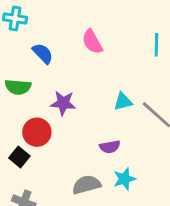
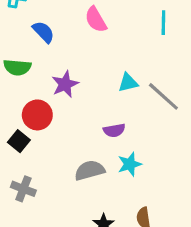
purple star: (63, 103) -> (65, 84), turned -30

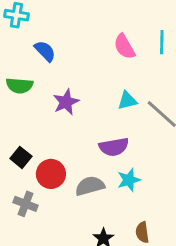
pink semicircle: (96, 20) -> (124, 47), moved
red circle: (37, 115) -> (51, 174), moved
purple semicircle: (114, 130) -> (114, 147), size x1.4

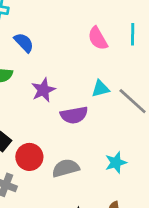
purple semicircle: (114, 147) -> (74, 115), moved
cyan star: (129, 180) -> (116, 163), moved

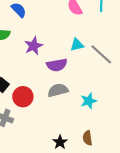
gray semicircle: (66, 168) -> (58, 90), moved

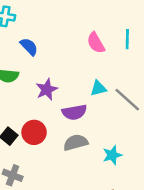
red circle: (23, 97) -> (34, 132), moved

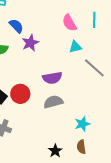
cyan triangle: (98, 88) -> (75, 47), moved
purple star: (47, 90) -> (30, 43), moved
cyan star: (112, 155) -> (82, 124), moved

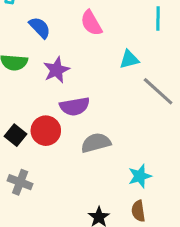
pink semicircle: (69, 23) -> (91, 23), moved
purple star: (30, 43) -> (56, 70), moved
purple semicircle: (52, 78) -> (75, 106), moved

